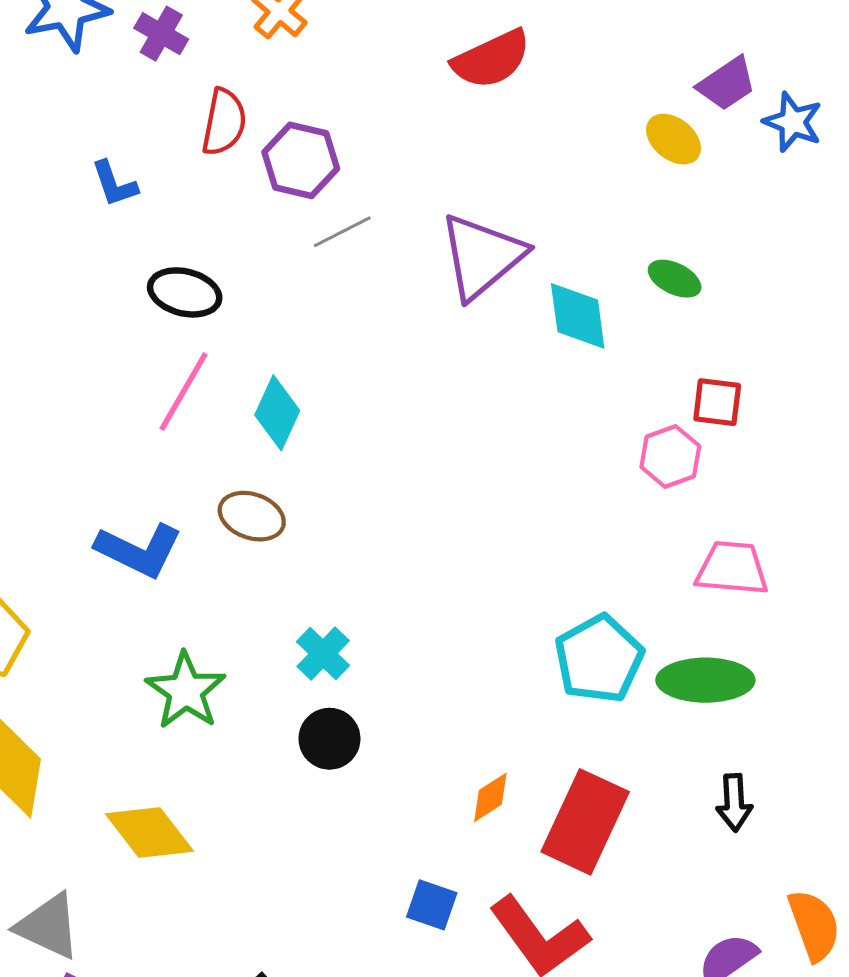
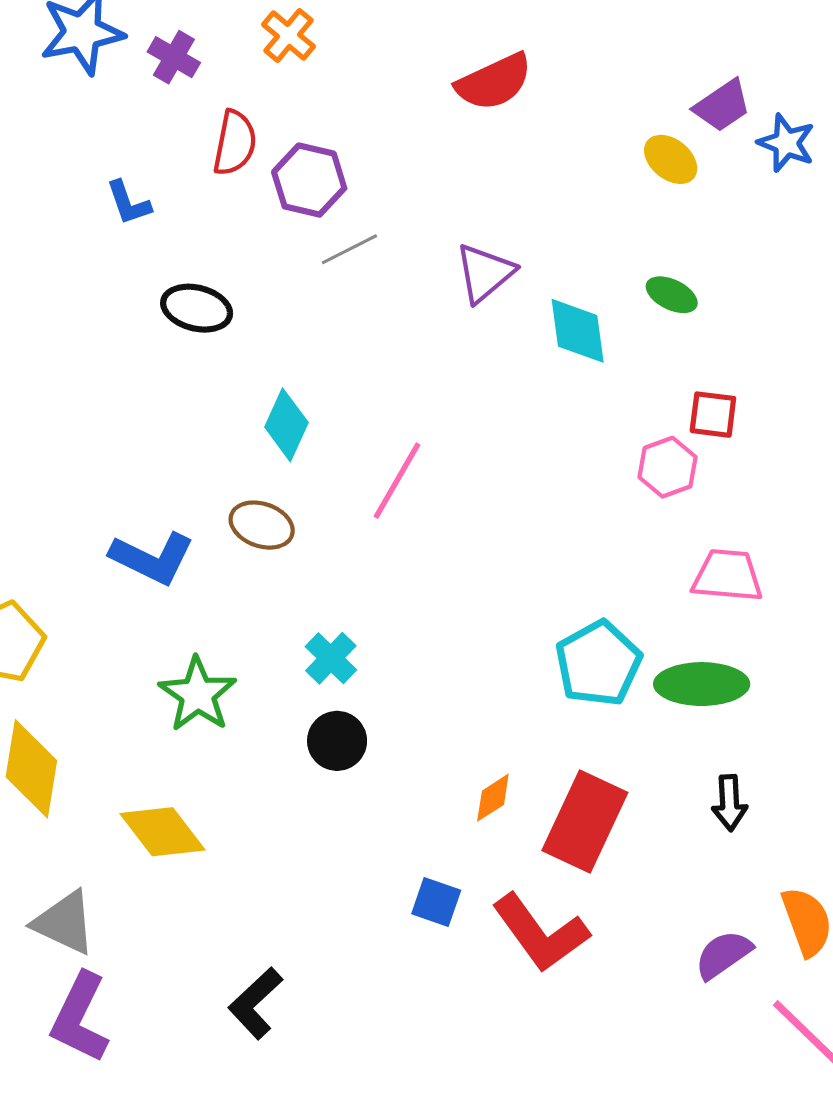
purple triangle: (482, 256) -> (485, 273), size x0.7
pink line: (184, 392) -> (397, 481), moved

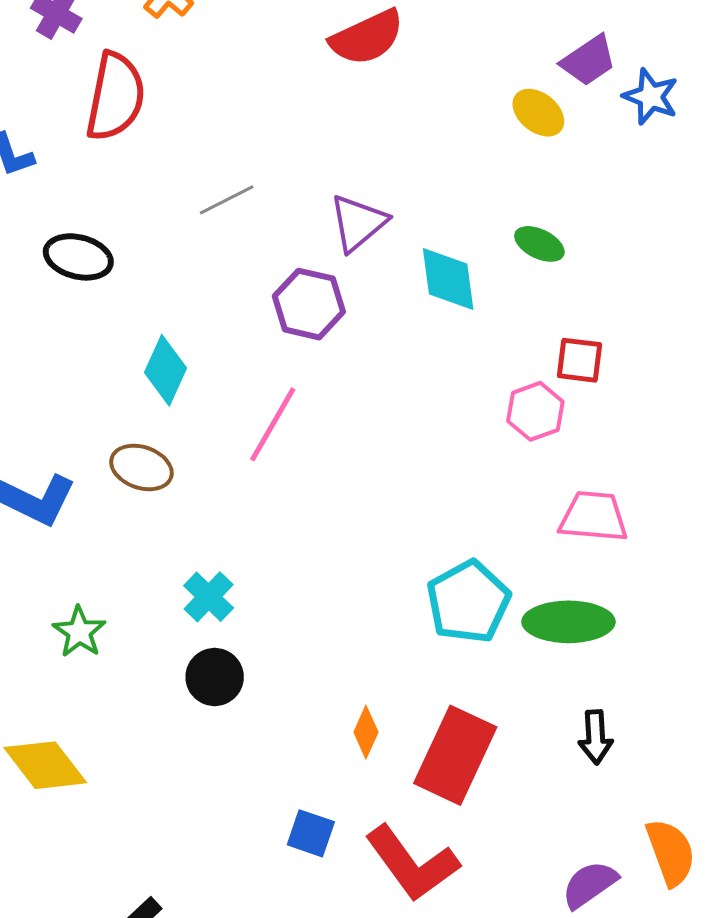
red semicircle: (235, 143) -> (115, 97), size x1.4
purple hexagon: (309, 180) -> (309, 304), moved
green star: (198, 694) -> (79, 632), size x0.7
orange diamond: (493, 798) -> (366, 732), turned -33

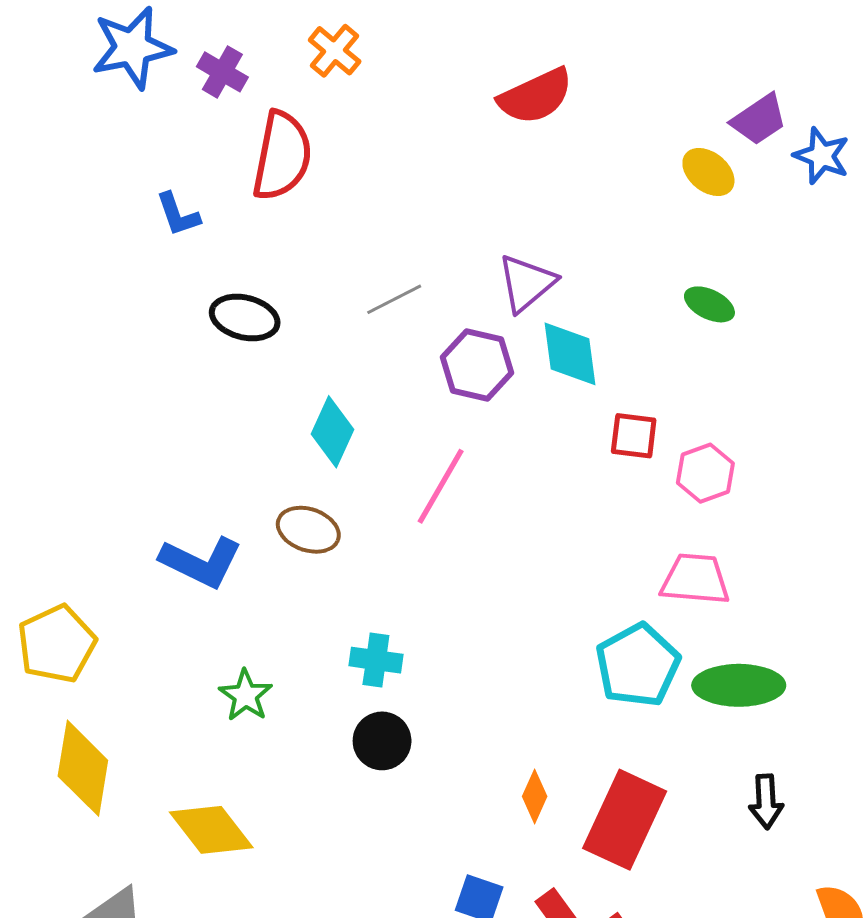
gray line: (227, 200) -> (394, 299), moved
cyan diamond: (448, 279) -> (570, 354), moved
red square: (579, 360) -> (634, 436), moved
pink trapezoid: (594, 517) -> (695, 579), moved
cyan cross: (209, 597) -> (376, 660), turned -36

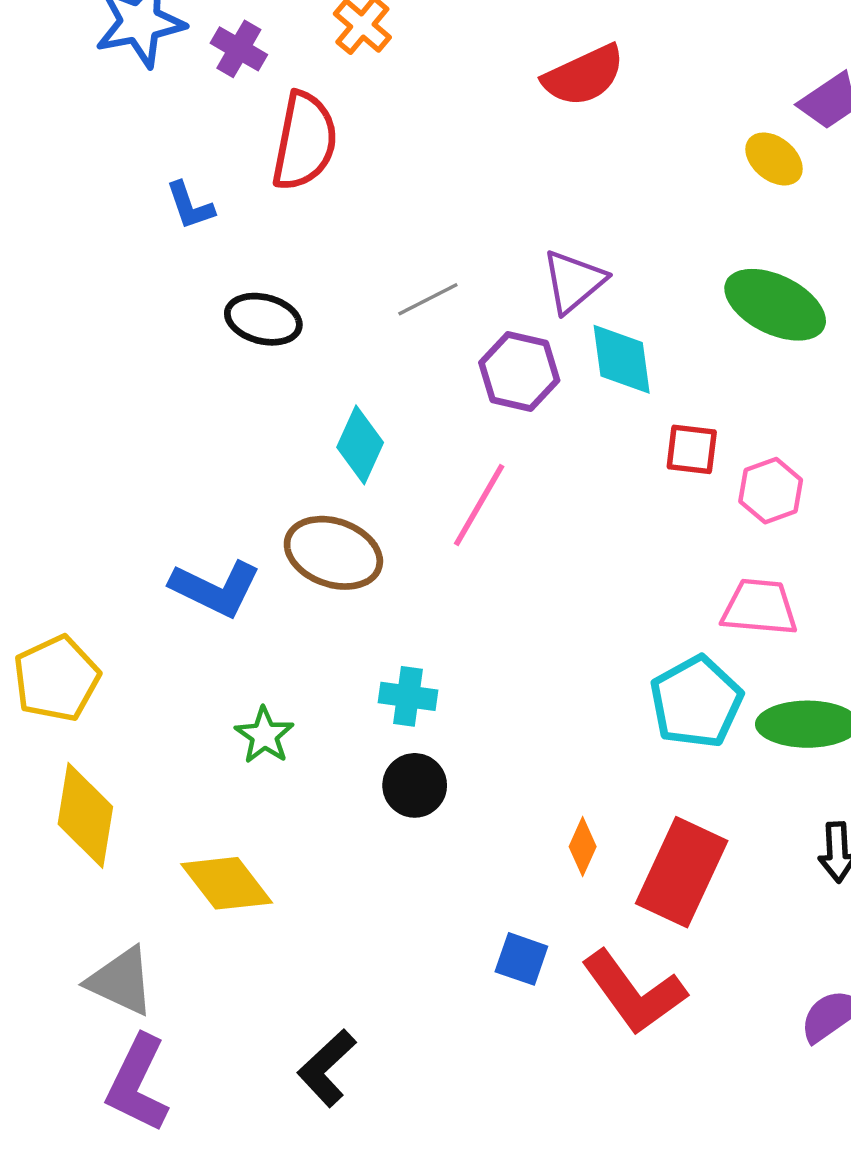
green ellipse: (709, 304) -> (775, 305), size x1.8
brown ellipse: (308, 530) -> (333, 553), size x1.4

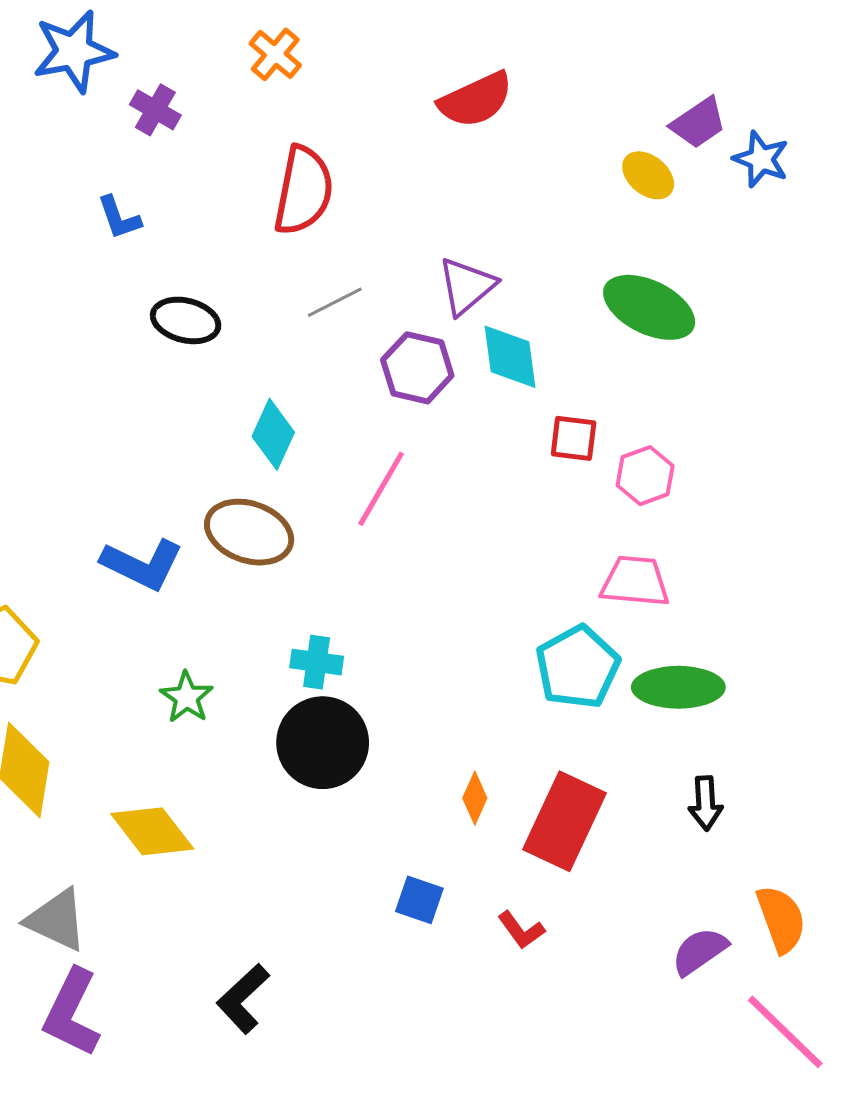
purple cross: (239, 49) -> (155, 110), moved
red semicircle: (304, 141) -> (303, 190), moved
black circle: (415, 785) -> (323, 743), size x1.6
red L-shape: (634, 992) -> (521, 930), size x0.5

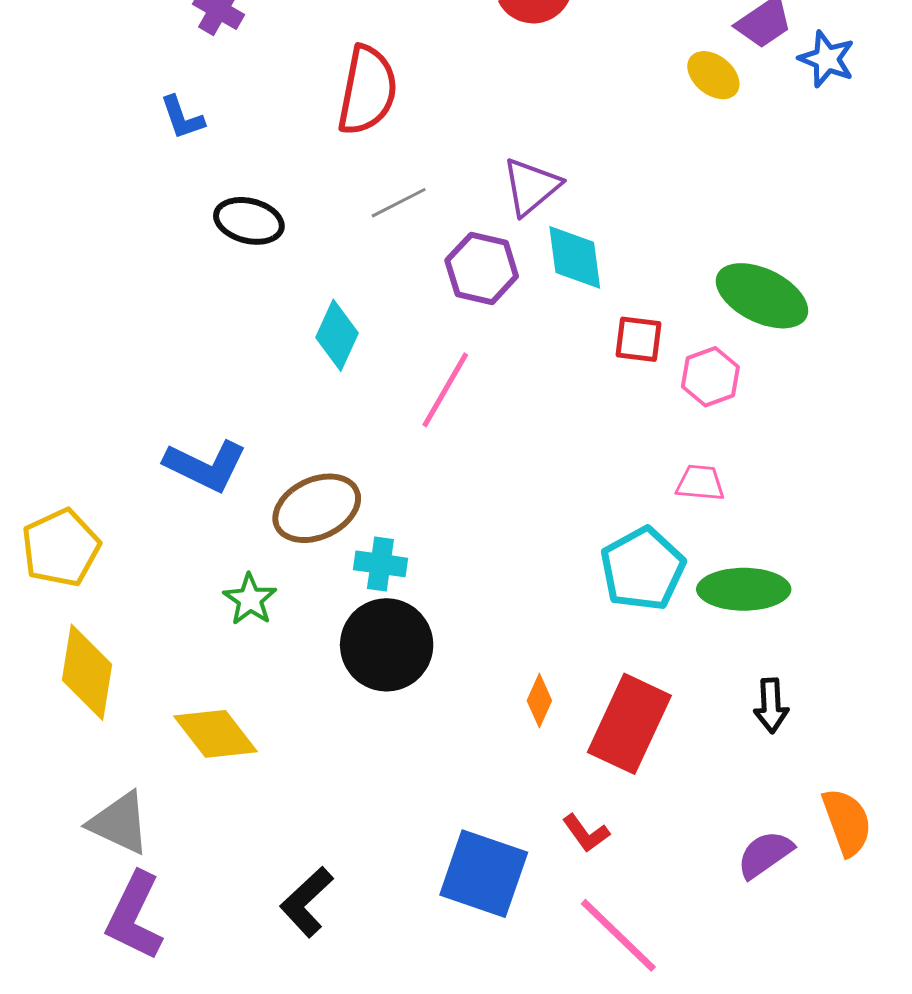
green ellipse: (649, 307) -> (762, 296), moved
brown ellipse: (249, 532) -> (317, 508), moved, turned -44
pink trapezoid: (635, 581) -> (700, 483), size x0.7
blue square: (419, 900) -> (484, 874), moved, size x1.8
pink line: (785, 1032) -> (618, 935), moved

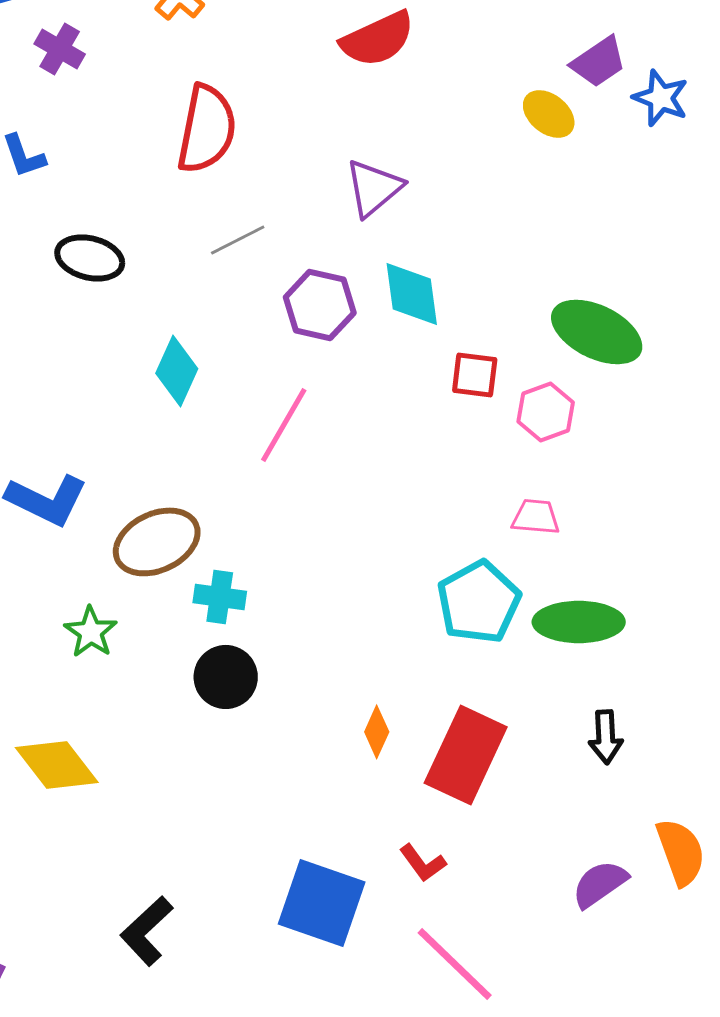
purple triangle: (531, 186) -> (374, 188), moved
black circle: (387, 645) -> (226, 677), size x0.7

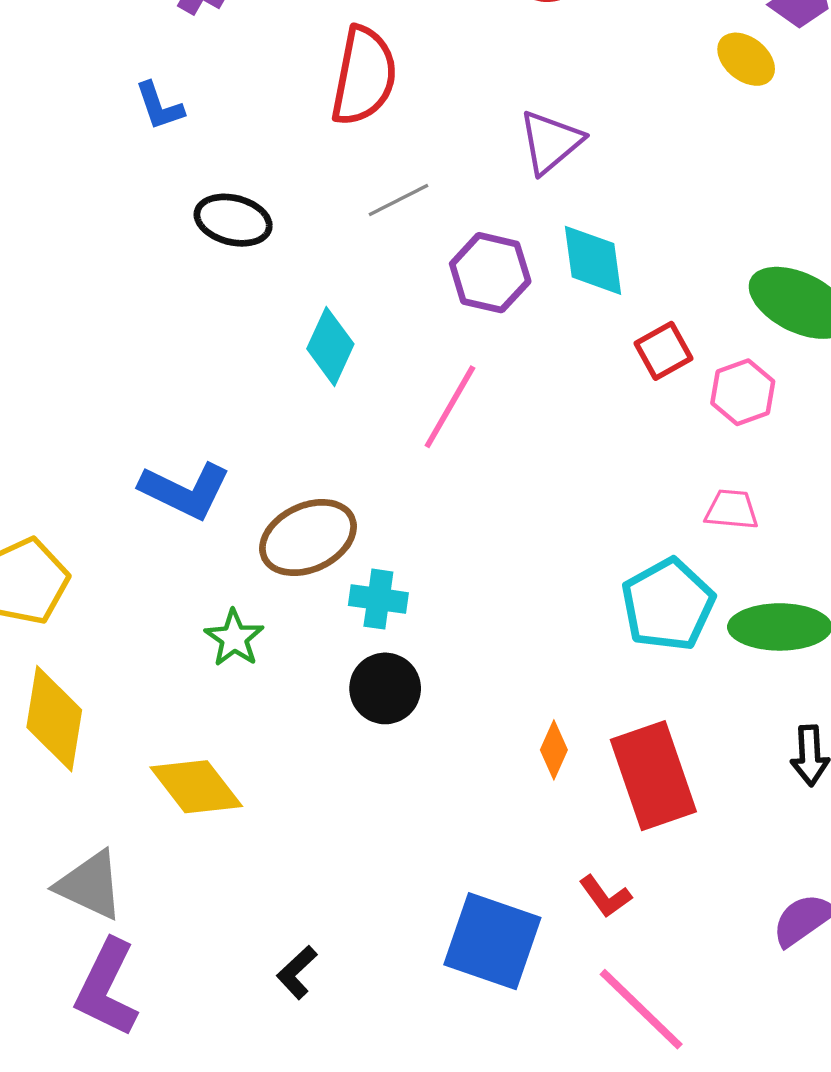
red square: (475, 375) -> (663, 351), turned -36
red rectangle: (466, 755) -> (653, 776), turned -44
black L-shape: (147, 931) -> (297, 972), size x0.7

